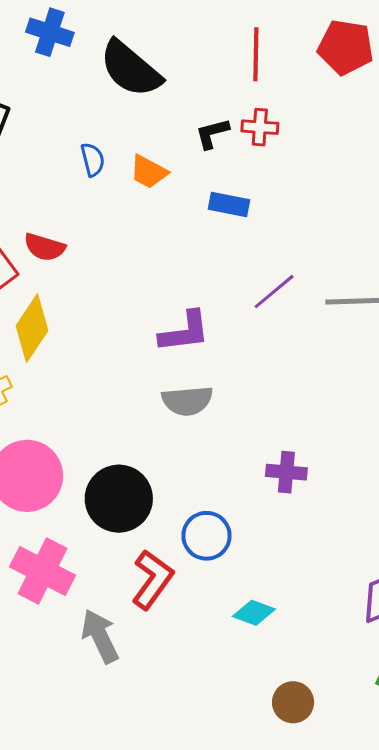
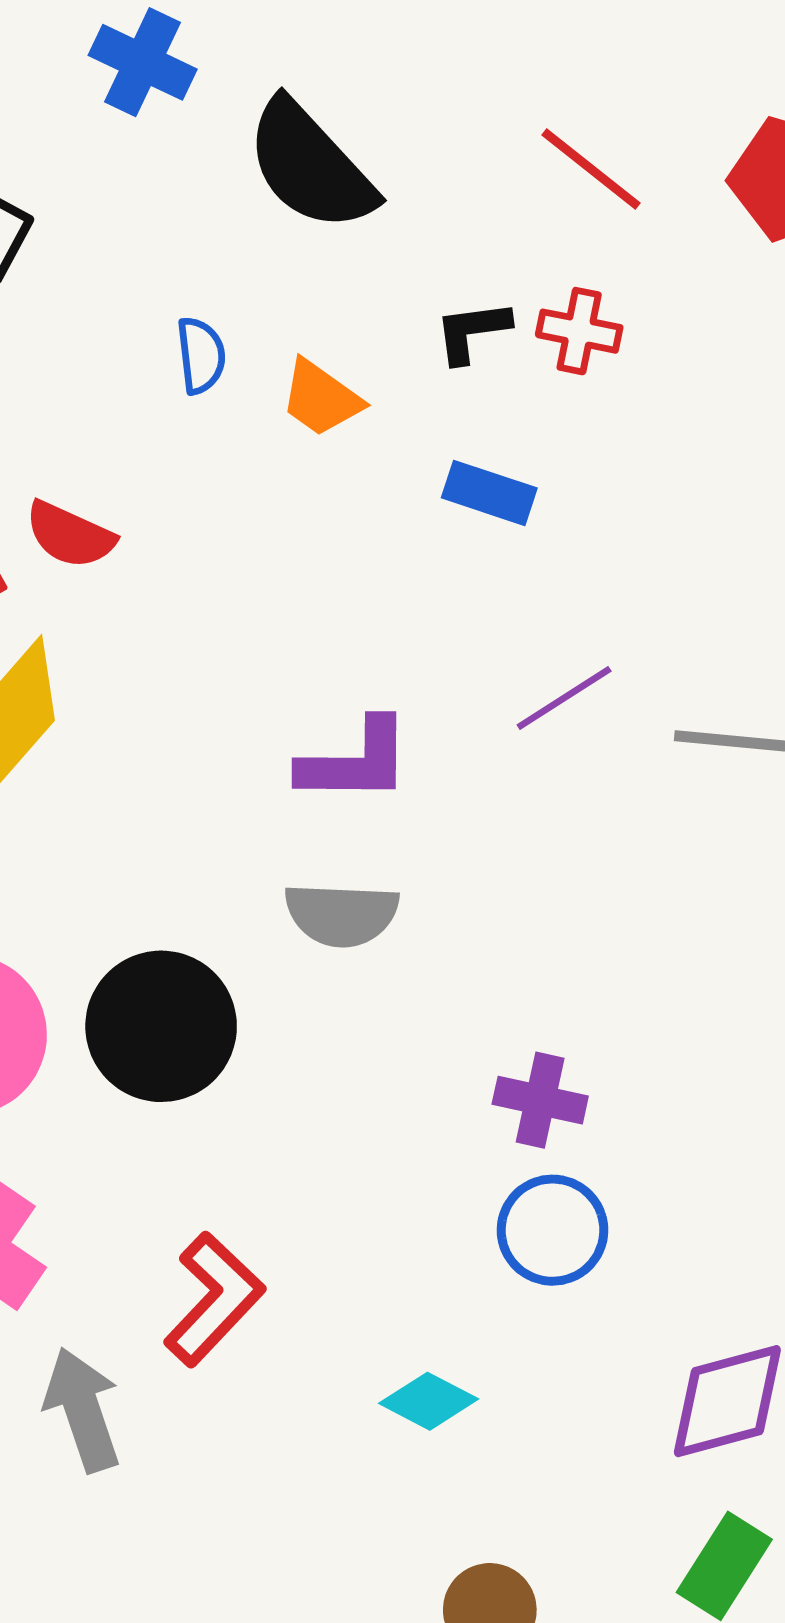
red line: (256, 54) -> (591, 169), turned -60
black circle: (119, 499) -> (161, 1026), moved
blue circle: (207, 536) -> (552, 1230), moved

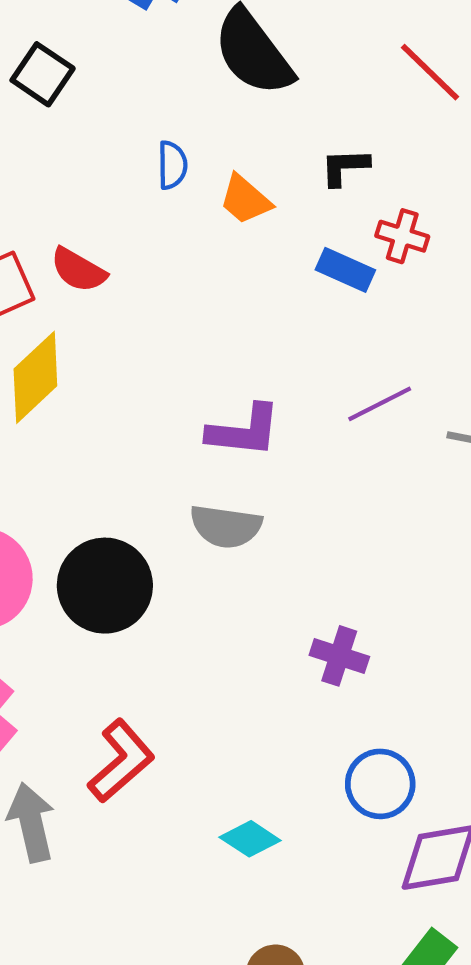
red cross: (579, 331) -> (402, 236), moved
blue circle: (552, 1230) -> (380, 784), moved

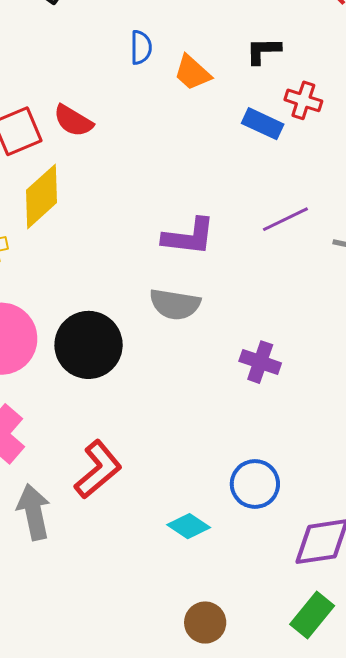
purple cross: (339, 656) -> (260, 362), moved
blue circle: (380, 784) -> (255, 484), moved

